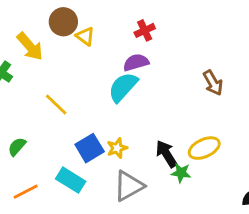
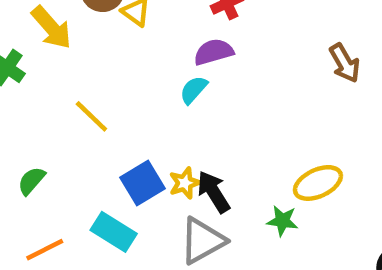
brown arrow: (213, 83) -> (345, 63), moved
cyan semicircle: (123, 87) -> (194, 90), size x0.6
black arrow: (166, 154) -> (214, 192), moved

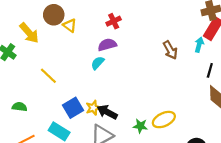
green semicircle: (31, 181) -> (19, 107), turned 56
yellow ellipse: (318, 183) -> (164, 120), moved
black arrow: (214, 192) -> (107, 112), turned -30

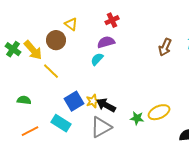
brown circle: (54, 15) -> (56, 40), moved
yellow arrow: (29, 33) -> (33, 50), moved
brown arrow: (170, 50) -> (165, 47), turned 54

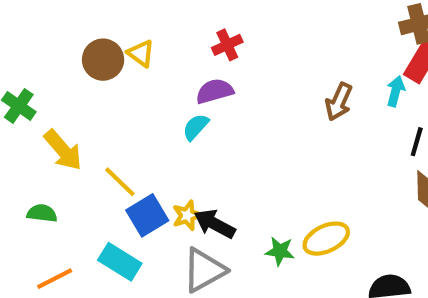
brown circle: (56, 40) -> (103, 60), moved
yellow arrow: (33, 50) -> (63, 150), moved
yellow line: (51, 71) -> (120, 182), moved

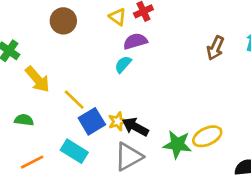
yellow triangle: (141, 53) -> (118, 17), moved
green star: (280, 251) -> (177, 144), size x1.5

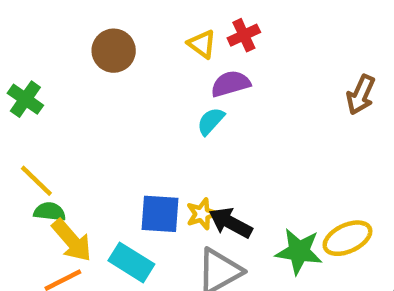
yellow arrow: (38, 79) -> (72, 240), moved
yellow line: (74, 100) -> (36, 181), moved
blue square: (92, 121) -> (160, 214), turned 35

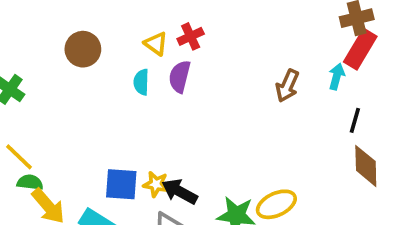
purple semicircle: (231, 84) -> (180, 77), turned -60
cyan semicircle: (211, 121) -> (141, 82), moved, turned -40
yellow star: (202, 214) -> (156, 184), turned 30

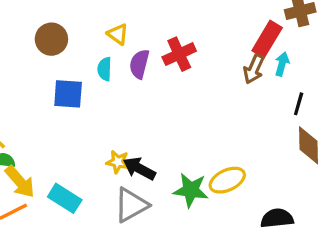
red cross: (191, 36) -> (179, 54), moved, size x1.4
red rectangle: (360, 49) -> (267, 39), moved
brown arrow: (287, 86) -> (254, 69), moved
blue square: (121, 184) -> (68, 94), moved

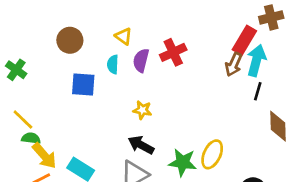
cyan arrow: (282, 64) -> (256, 60), size x1.6
black line: (299, 104) -> (258, 91), moved
yellow star: (118, 162) -> (142, 110), moved
yellow ellipse: (227, 180) -> (212, 154), turned -40

